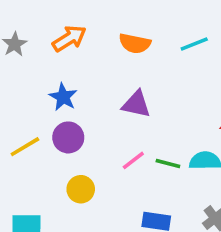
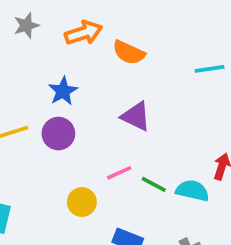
orange semicircle: (135, 43) -> (129, 53), moved
yellow circle: (81, 189) -> (82, 202), moved

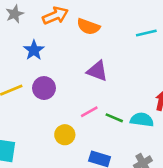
blue star: (63, 91) -> (34, 50), moved

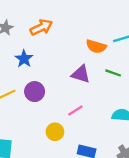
orange semicircle: (88, 27) -> (96, 46), moved
green line: (114, 118) -> (113, 73), moved

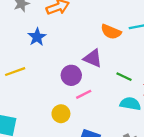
green line: (113, 73) -> (124, 77), moved
purple circle: (35, 92) -> (71, 75), moved

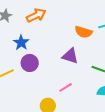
purple circle: (71, 75) -> (30, 63), moved

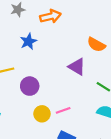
purple circle: (30, 63) -> (30, 86), moved
pink line: (66, 87) -> (63, 110), moved

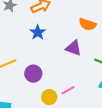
blue star: (28, 41) -> (38, 32), moved

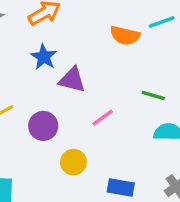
purple triangle: (73, 48) -> (72, 80), moved
pink line: (68, 90) -> (103, 118), moved

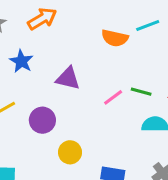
blue star: (44, 57) -> (21, 61), moved
pink line: (103, 118) -> (113, 97), moved

